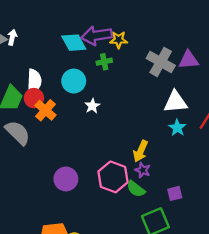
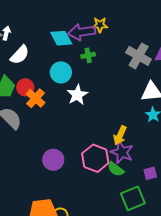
yellow star: (119, 40) -> (100, 25), moved
white semicircle: (34, 81) -> (20, 55), moved, turned 40
white star: (92, 106) -> (77, 95), size x1.5
purple star: (143, 170) -> (122, 152), size x1.6

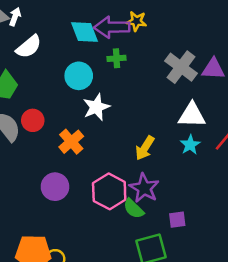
red circle: (25, 87) -> (33, 120), moved
orange cross: (36, 98) -> (71, 142), moved
yellow arrow: (120, 135) -> (145, 148), moved

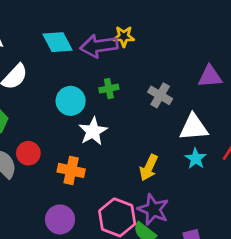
cyan diamond: (85, 32) -> (57, 42), moved
green cross: (116, 58) -> (109, 89), moved
gray cross: (181, 67) -> (160, 95), moved, size x0.7
orange cross: (71, 142) -> (71, 170), turned -30

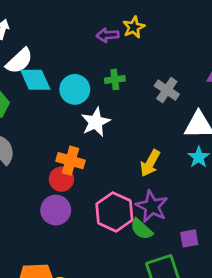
yellow star: (124, 36) -> (134, 27), turned -30
cyan diamond: (57, 42) -> (35, 80), moved
purple arrow: (99, 46) -> (108, 35), size x0.6
red circle: (28, 153) -> (61, 179), moved

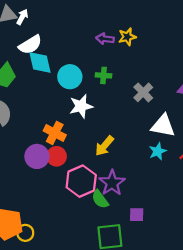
yellow arrow: (150, 163) -> (104, 146), moved
red circle: (61, 179) -> (57, 156), moved
purple circle: (56, 210) -> (37, 156), moved

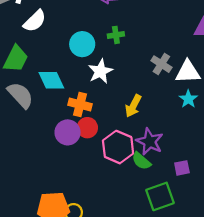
cyan diamond: (40, 62) -> (51, 80), moved
gray cross: (143, 92) -> (161, 64), moved

